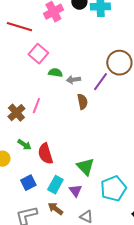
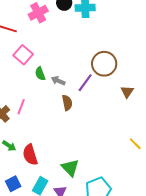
green semicircle: (55, 73) -> (40, 74), turned -120
gray arrow: (73, 80) -> (58, 81), turned 32

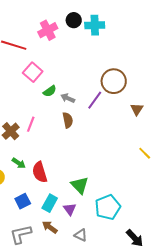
green semicircle: (40, 74) -> (50, 91), turned -104
brown semicircle: (67, 103) -> (68, 120), moved
yellow line: (135, 144) -> (145, 153), moved

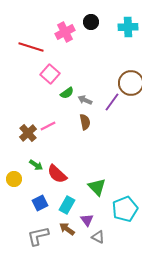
cyan cross: (95, 25) -> (128, 27), moved
pink line: (31, 124) -> (48, 126), turned 42
red semicircle: (40, 172) -> (57, 174), turned -30
purple triangle: (70, 209) -> (87, 220), moved

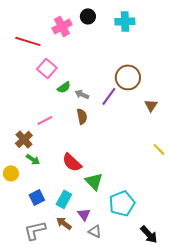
brown cross: (28, 133) -> (24, 139), moved
red semicircle: (57, 174) -> (72, 162), moved

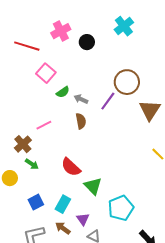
black circle: (88, 16) -> (87, 42), moved
cyan cross: (125, 21) -> (124, 26), turned -36
brown triangle: (151, 105) -> (150, 110), size x1.6

